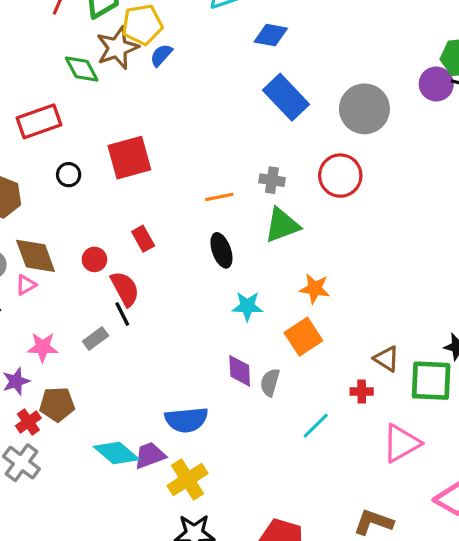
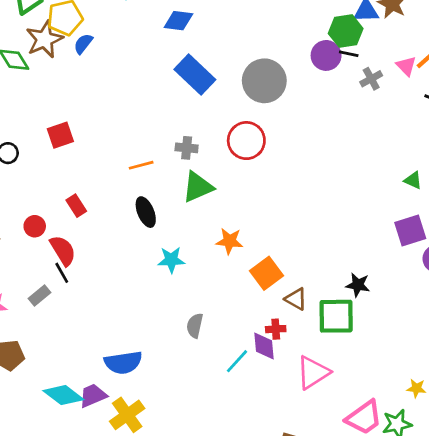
red square: (129, 158) -> (60, 135), size x0.7
orange square: (303, 337) -> (267, 273), moved
purple diamond: (240, 371) -> (264, 346), moved

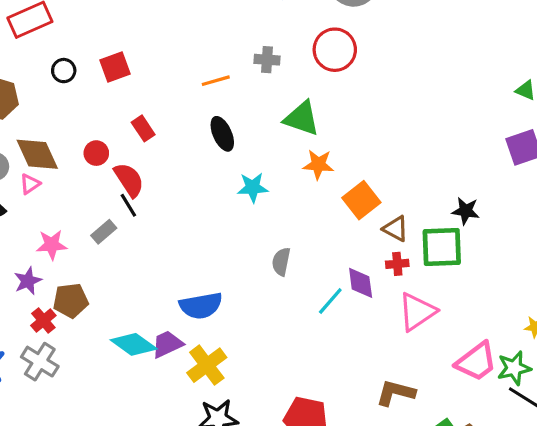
red square: (60, 135) -> (115, 67), moved
green triangle: (198, 187) -> (302, 118), moved, turned 44
red cross: (276, 329) -> (397, 264), moved

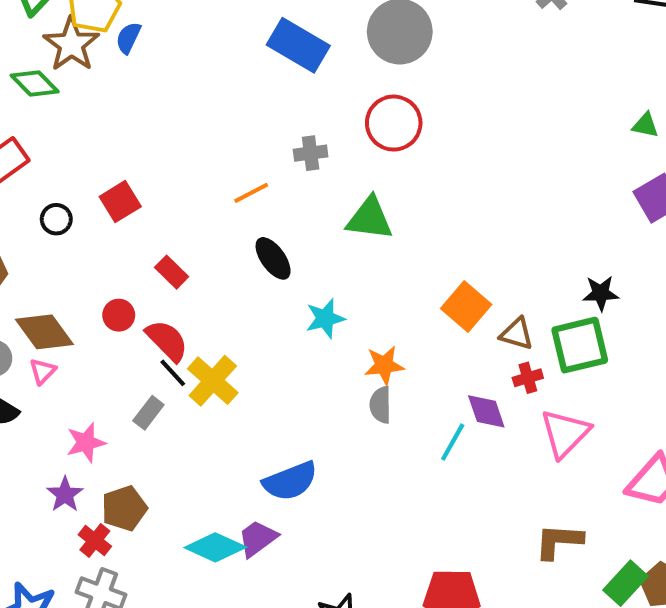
orange star: (318, 165) -> (384, 365), moved
yellow cross: (207, 365) -> (213, 381), moved

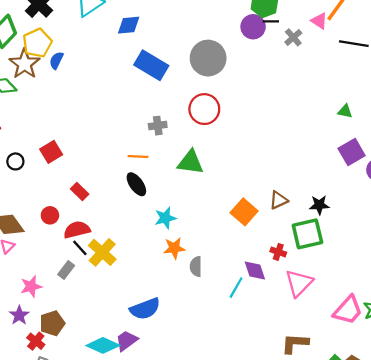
orange line: (251, 193) -> (138, 156), moved, turned 30
brown triangle: (517, 334) -> (278, 200), moved, turned -42
red semicircle: (167, 341) -> (77, 230), turned -60
orange star: (384, 365) -> (174, 248), moved
red cross: (528, 378) -> (278, 252), turned 35

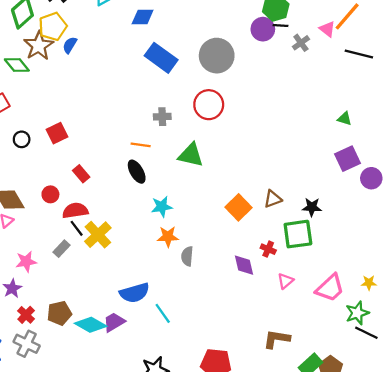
pink triangle: (299, 283) -> (285, 281), size x0.6
cyan line: (236, 288) -> (163, 313), moved, turned -70
pink trapezoid: (348, 310) -> (330, 288), moved
brown pentagon: (52, 323) -> (59, 313), moved

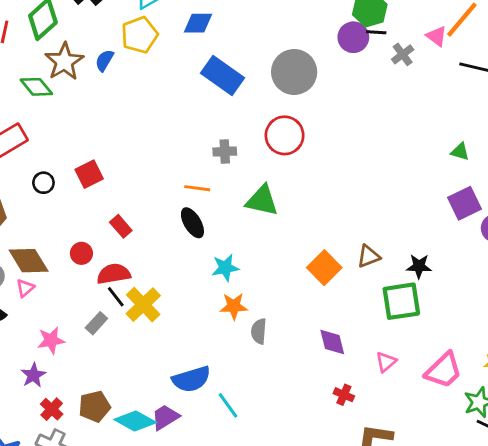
yellow pentagon: (53, 27) -> (140, 35), moved
red cross: (268, 249) -> (344, 395), moved

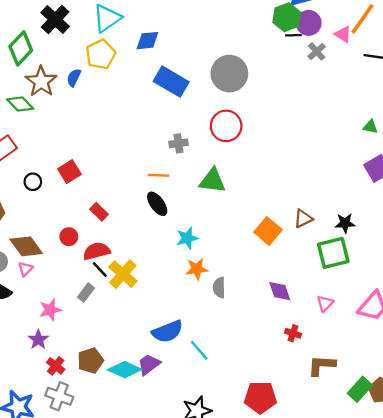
purple circle: (353, 37) -> (309, 23), moved

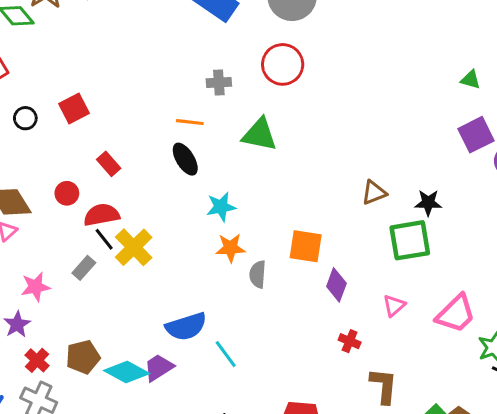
orange square: (268, 231) -> (306, 246), moved, turned -36
purple diamond: (280, 291) -> (336, 285), turned 35
brown L-shape: (322, 365) -> (384, 386), turned 88

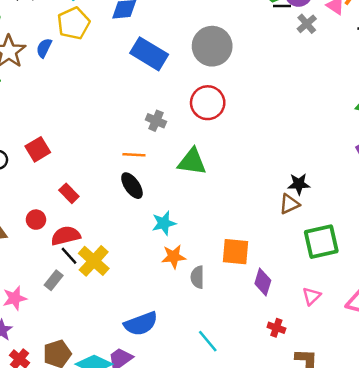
gray cross: (219, 82) -> (156, 121), turned 30
black star: (428, 203) -> (299, 184), moved
cyan line: (226, 354) -> (208, 341), moved

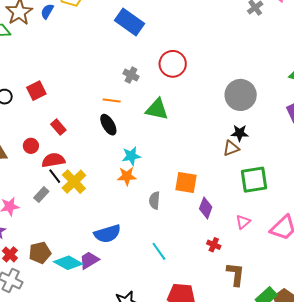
gray circle: (212, 46) -> (241, 95), moved
orange star: (174, 257) -> (127, 176), moved

